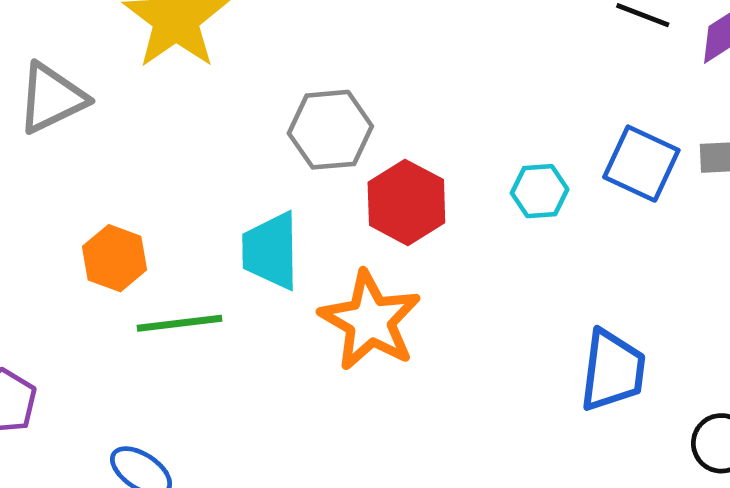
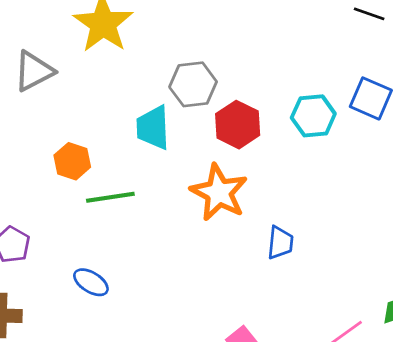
cyan hexagon: (540, 191) -> (313, 116), size x1.4
cyan trapezoid: (271, 251) -> (153, 128), moved
blue trapezoid: (613, 371) -> (280, 243), moved, size x0.7

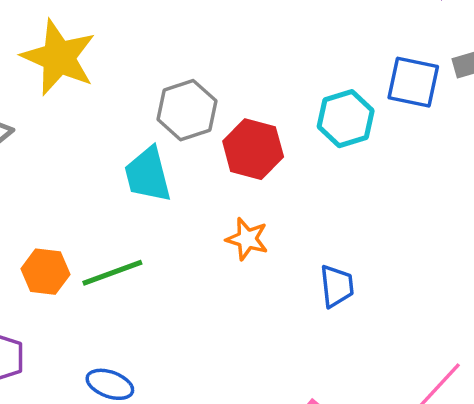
orange hexagon: (72, 161) -> (45, 272), moved
orange star: (219, 193) -> (247, 239), size x0.6

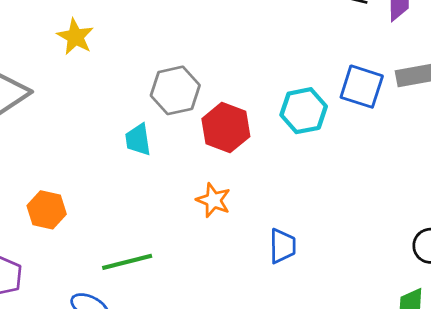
yellow star: (59, 57) -> (75, 37), size x0.6
cyan trapezoid: (148, 175) -> (138, 140), size x0.7
green line: (112, 273) -> (127, 262), moved

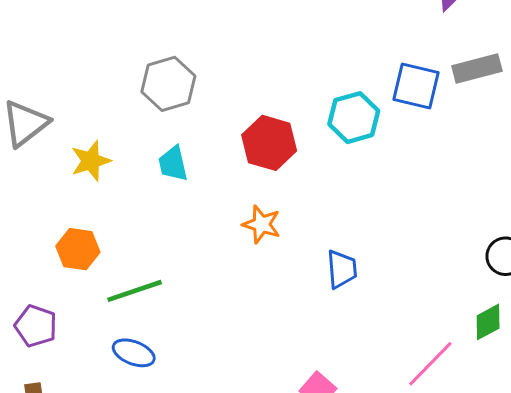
yellow star: (75, 37) -> (91, 161), moved, turned 30
gray hexagon: (175, 90) -> (168, 84), moved
green line: (127, 262) -> (135, 291), moved

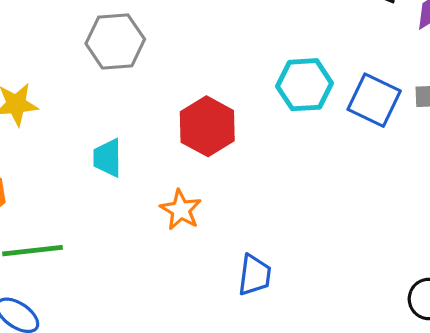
cyan hexagon: (354, 118) -> (305, 85), moved
cyan trapezoid: (173, 164) -> (108, 158), moved

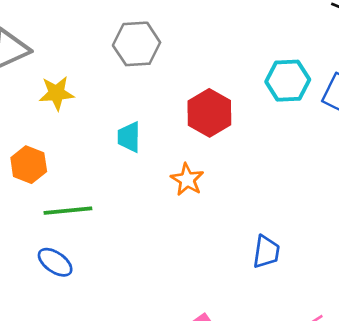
blue trapezoid: (255, 275) -> (266, 252), moved

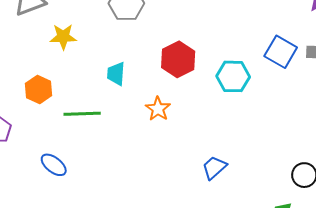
cyan hexagon: (288, 81) -> (233, 76), moved
green line: (68, 211) -> (82, 114), moved
blue trapezoid: (266, 252) -> (214, 168), turned -144

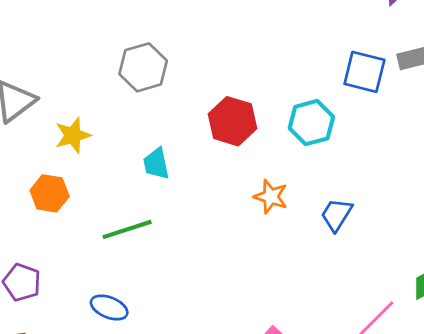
orange hexagon: (39, 89) -> (50, 193), moved
orange star: (158, 109) -> (271, 197), moved
blue trapezoid: (214, 168) -> (336, 215), moved

